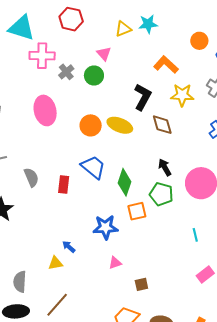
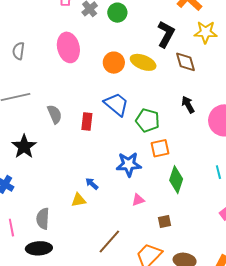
green diamond: (124, 182) -> (176, 180), moved
green pentagon: (161, 194) -> (148, 120), moved
brown line: (57, 305) -> (109, 241), moved

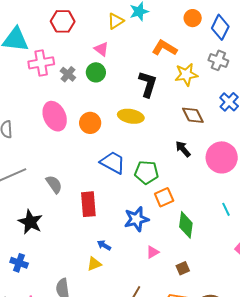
brown diamond: (186, 62) -> (193, 115), moved
orange circle: (114, 63) -> (90, 123), moved
red rectangle: (87, 122) -> (88, 204), moved, size x1.4

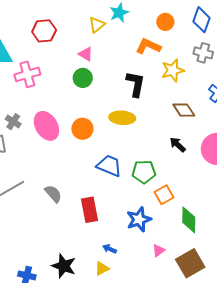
orange circle: (193, 18) -> (165, 22), moved
gray cross: (68, 74) -> (13, 122), moved
black star: (30, 222) -> (64, 266), moved
brown square: (183, 268) -> (190, 263), size x2.0

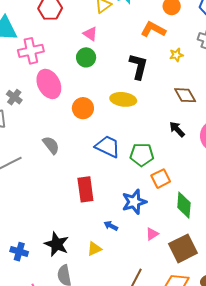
yellow star: (173, 70) -> (176, 55), size x0.6
pink ellipse: (46, 126) -> (49, 84), moved
gray semicircle: (53, 194) -> (51, 145), moved
blue arrow: (110, 249) -> (111, 226), moved

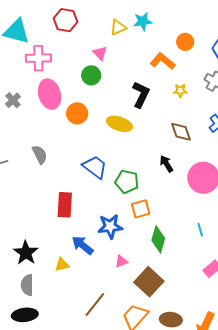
orange circle: (83, 108) -> (77, 113), moved
blue arrow: (111, 226) -> (83, 245), size x1.6
brown square: (183, 248) -> (149, 282), turned -32

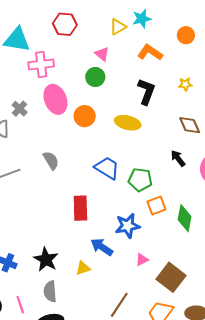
orange L-shape: (163, 61) -> (150, 53), moved
green diamond: (158, 239) -> (185, 218), moved

